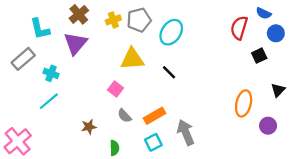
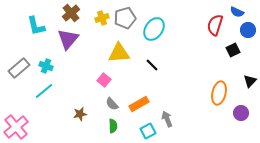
gray rectangle: (23, 59) -> (19, 68), moved
gray arrow: (186, 132) -> (167, 119), size x0.7
cyan square: (153, 142) -> (148, 131), moved
green semicircle: (114, 148) -> (113, 126), moved

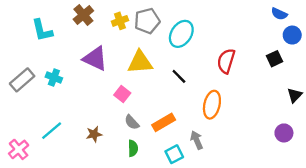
red semicircle: (215, 25) -> (226, 61), moved
purple triangle: (68, 39) -> (95, 59), moved, turned -45
cyan line: (44, 91) -> (52, 131), moved
orange ellipse: (219, 93) -> (212, 105), moved
pink cross: (16, 127) -> (19, 149), size x0.7

